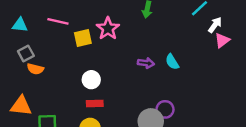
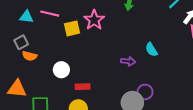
cyan triangle: (20, 25) -> (26, 17), moved
purple arrow: (146, 63) -> (128, 61), moved
white circle: (91, 80) -> (61, 70), moved

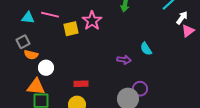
white circle: (61, 70) -> (46, 68), moved
orange triangle: (17, 89) -> (36, 87), moved

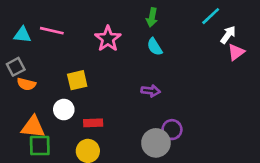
yellow square: (71, 29) -> (77, 80), moved
cyan semicircle: (146, 49) -> (155, 47), moved
white circle: (46, 68) -> (64, 110), moved

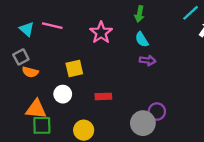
cyan triangle: (22, 35) -> (27, 29), turned 35
purple arrow: (151, 91) -> (148, 60), moved
red rectangle: (93, 123) -> (103, 96), moved

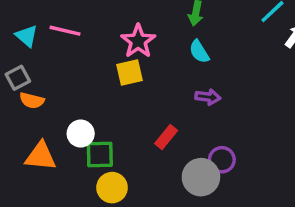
purple arrow: (148, 60) -> (208, 97), moved
yellow square: (74, 69) -> (129, 73), moved
red rectangle: (103, 96) -> (166, 137), moved, turned -49
green square: (42, 125) -> (100, 154), moved

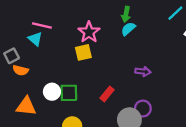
cyan triangle: (27, 36) -> (35, 39), moved
cyan semicircle: (199, 52) -> (128, 29), moved, turned 80
purple arrow: (208, 97) -> (143, 71), moved
green square: (100, 154) -> (69, 93), moved

